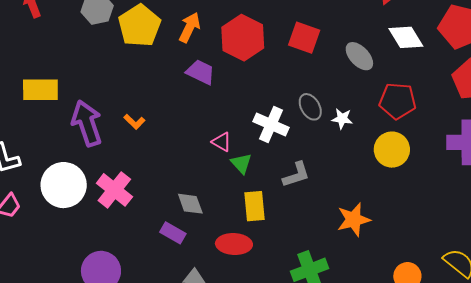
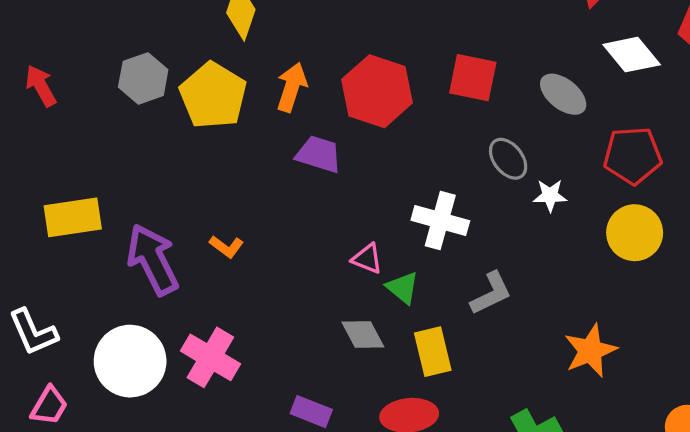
gray ellipse: (310, 107) -> (508, 159), moved
gray diamond: (190, 204) -> (363, 334), moved

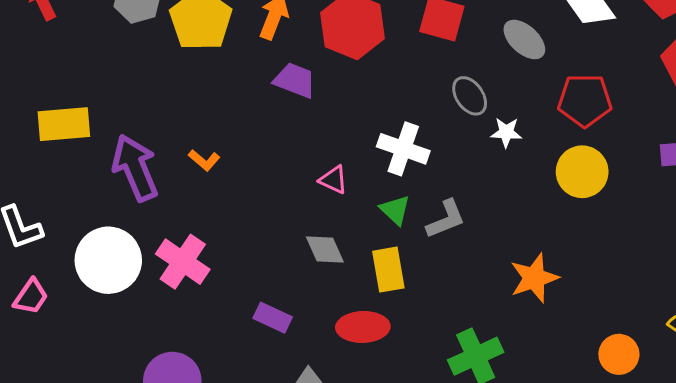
green triangle: (403, 288) -> (395, 210), moved

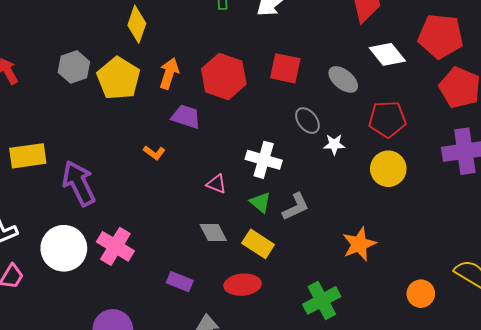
orange L-shape: (204, 160) -> (154, 153), moved
yellow rectangle: (388, 270) -> (258, 244), turned -44

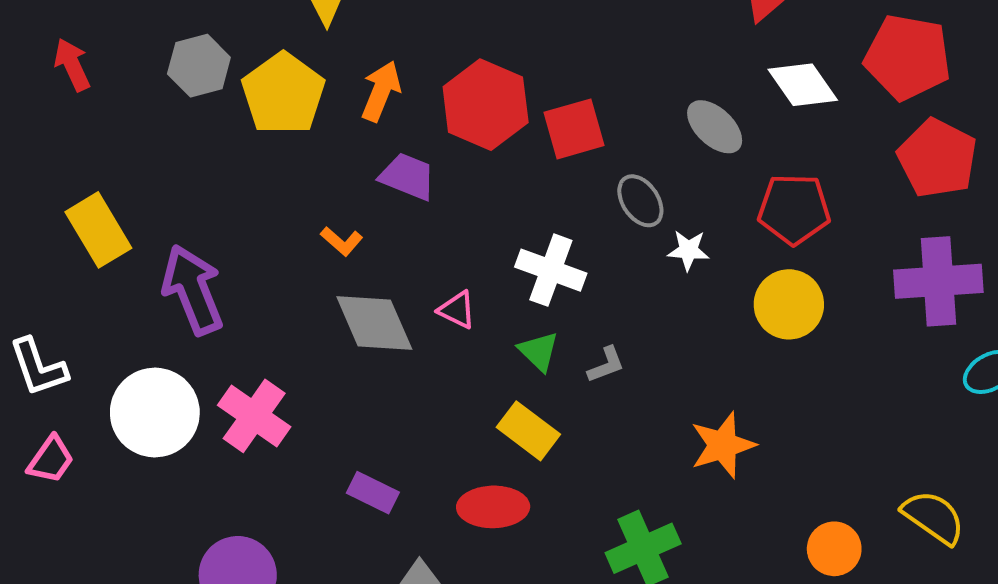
red square: (285, 68) -> (574, 129), moved, turned -32
yellow rectangle: (28, 156) -> (98, 230), turned 63
gray L-shape: (296, 207) -> (606, 365), size x0.7
gray diamond: (213, 233) -> (374, 323), moved, size x1.5

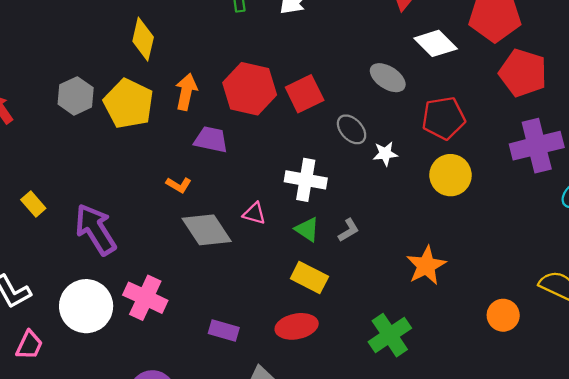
yellow rectangle: (98, 230) -> (33, 204), size x0.6

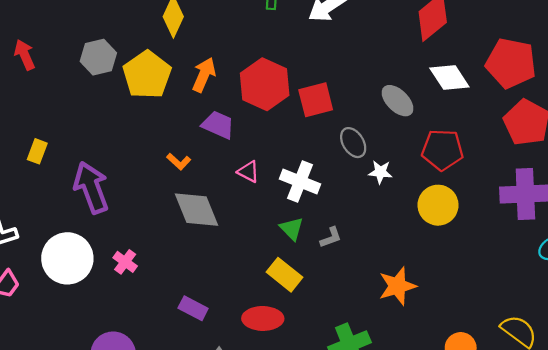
yellow rectangle: (33, 204) -> (37, 151), turned 50
pink triangle: (254, 213) -> (248, 172), moved
pink cross: (145, 298) -> (125, 262), size x0.6

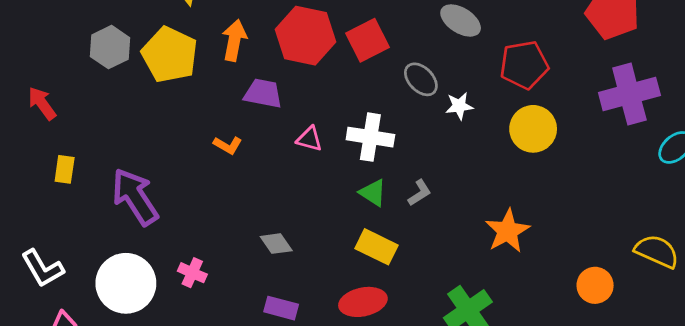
red arrow: (25, 55) -> (42, 103), moved
gray diamond: (196, 210) -> (276, 244), moved, size x0.6

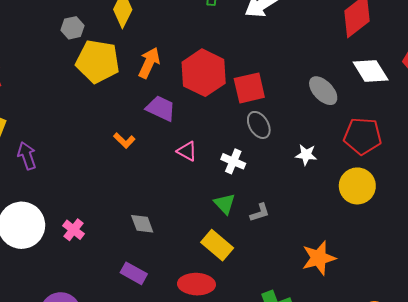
gray hexagon: (110, 47) -> (72, 28), moved, size x0.7
yellow pentagon: (170, 55) -> (98, 61), turned -30
gray ellipse: (421, 79) -> (259, 125), moved
white cross: (370, 137) -> (233, 161), size x0.7
purple arrow: (135, 197) -> (27, 156), moved, size x0.6

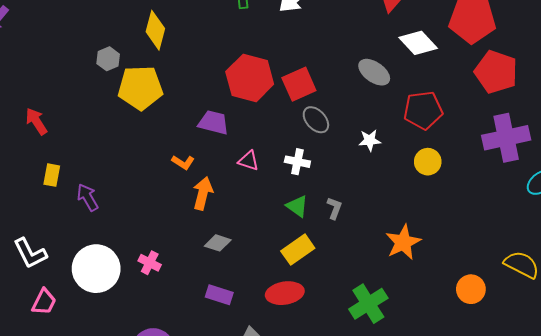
orange arrow: (149, 63) -> (203, 193), moved
yellow circle: (357, 186) -> (428, 162), size x0.7
gray L-shape: (260, 213) -> (334, 208), turned -40
gray diamond: (142, 224) -> (218, 243), turned -40
yellow rectangle: (217, 245) -> (298, 250), turned -64

